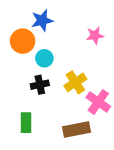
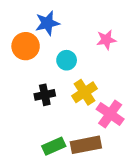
cyan circle: (44, 58) -> (67, 60), moved
green rectangle: (26, 123) -> (54, 146), moved, turned 66

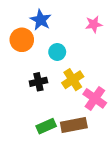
blue star: (47, 23) -> (41, 20), turned -30
pink star: (106, 40) -> (94, 24), moved

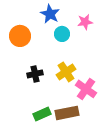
blue star: (41, 20) -> (50, 14), moved
cyan circle: (57, 52) -> (62, 34), moved

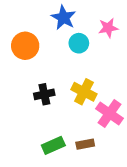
yellow cross: (66, 72) -> (84, 92), turned -30
brown rectangle: (67, 113) -> (85, 144), size x0.6

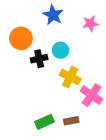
cyan circle: (79, 43) -> (60, 50), moved
black cross: (44, 94) -> (39, 59), moved

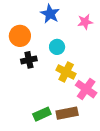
black cross: (39, 59) -> (29, 60), moved
brown rectangle: (71, 121) -> (67, 113), size x1.5

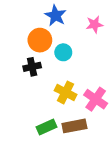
orange circle: (20, 36) -> (40, 40), moved
yellow cross: (66, 72) -> (66, 92), moved

